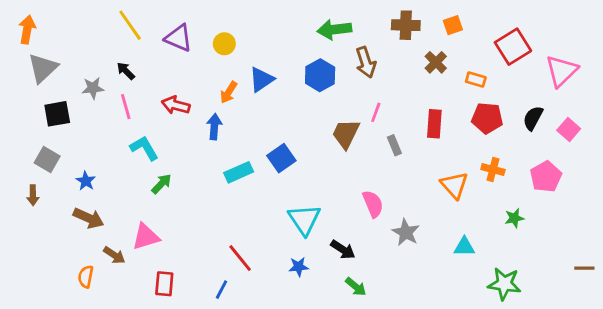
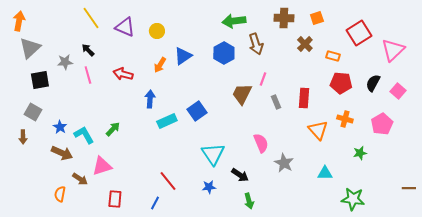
red rectangle: (434, 124) -> (304, 98), moved
blue arrow: (214, 127) -> (150, 99), moved
cyan L-shape: (144, 148) -> (84, 135), moved
green arrow: (356, 287) -> (249, 201), turned 35

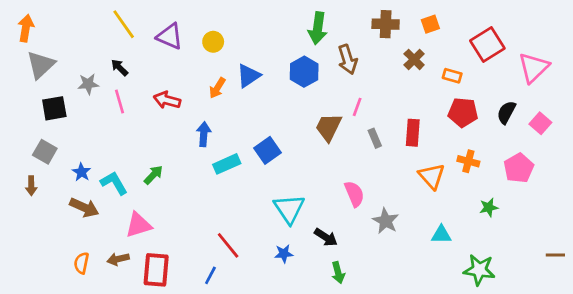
green arrow: (234, 21) -> (318, 28), turned -75
brown arrow: (80, 179) -> (118, 259), moved, turned 133
red rectangle: (115, 199) -> (156, 270), size x1.4

